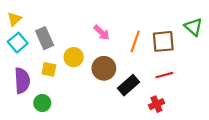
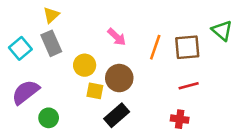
yellow triangle: (14, 19) -> (51, 15), moved
yellow square: (49, 69) -> (95, 91), moved
purple semicircle: (22, 81) -> (26, 92), turned -125
black rectangle: (128, 85) -> (117, 115), moved
red cross: (156, 104) -> (180, 119), turned 32

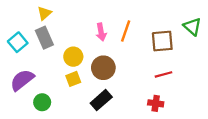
pink arrow: (117, 37) -> (101, 32), turned 36
orange line: (155, 47) -> (126, 31), moved
yellow square: (95, 91) -> (73, 79), moved, turned -32

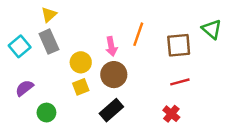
pink arrow: (101, 32) -> (111, 46), moved
purple semicircle: (22, 80) -> (24, 88), size x0.7
red cross: (156, 103) -> (171, 114), turned 32

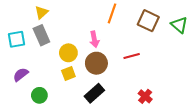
orange line: (138, 34) -> (112, 13), moved
brown square: (179, 45) -> (148, 21), moved, turned 30
cyan square: (20, 46) -> (17, 39), turned 30
red line: (180, 82) -> (132, 56), moved

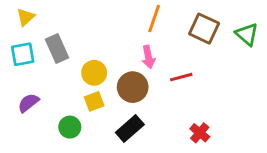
yellow triangle: (41, 12) -> (26, 17), moved
pink arrow: (94, 39) -> (148, 57), moved
green circle: (39, 95) -> (70, 127), moved

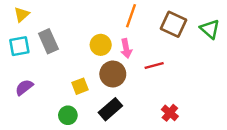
yellow circle: (94, 73) -> (101, 45), moved
green circle: (70, 127) -> (68, 115), moved

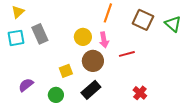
purple semicircle: (24, 87) -> (26, 85), moved

